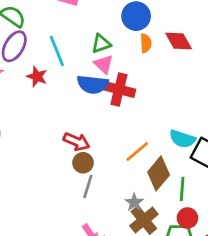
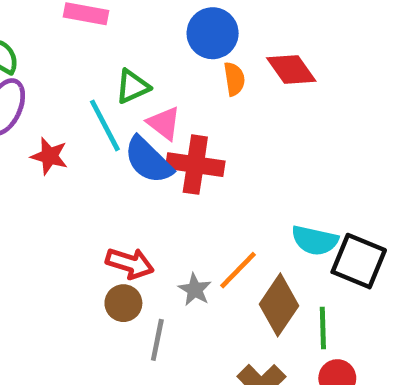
green triangle: (101, 44) -> (133, 86), moved
cyan line: (57, 51) -> (105, 125), moved
blue semicircle: (93, 84) -> (148, 160), turned 44
brown circle: (83, 163) -> (123, 303), moved
gray star: (134, 202) -> (195, 290), moved

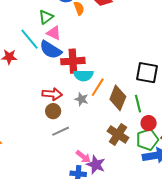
green triangle: (133, 86) -> (46, 17), moved
red cross: (195, 165) -> (73, 61), moved
cyan semicircle: (315, 240) -> (83, 75), moved
gray line: (157, 340) -> (61, 131), moved, turned 66

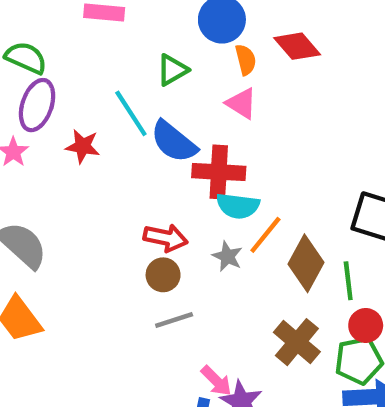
pink triangle: (54, 33) -> (241, 103), moved

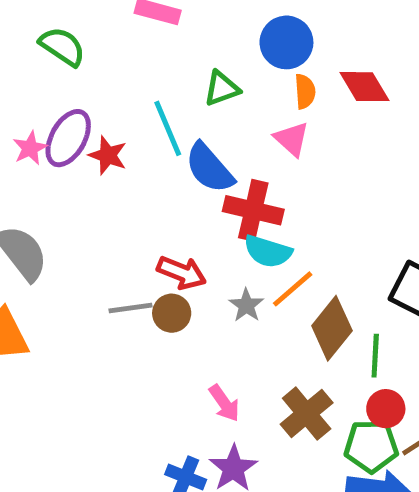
purple ellipse: (37, 105) -> (68, 138), moved
gray line: (174, 320) -> (131, 308), moved
pink arrow: (216, 381) -> (224, 403), moved

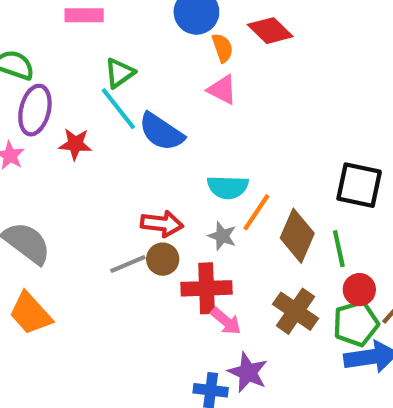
green triangle: (222, 88) -> (120, 73), moved
purple ellipse: (68, 138) -> (35, 110), moved
red cross: (253, 210) -> (207, 288), moved

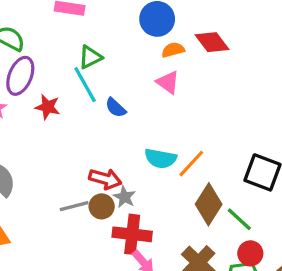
orange semicircle: (223, 48) -> (173, 50), turned -95
blue semicircle: (161, 132) -> (116, 108), size x0.6
orange line: (256, 212) -> (191, 164), moved
gray star: (222, 236) -> (124, 197), moved
green line: (339, 249) -> (239, 219), turned -44

